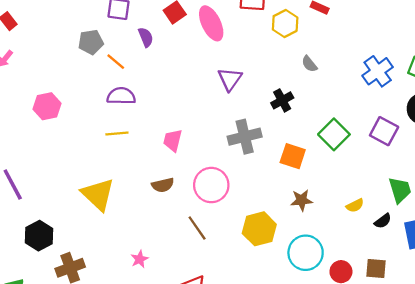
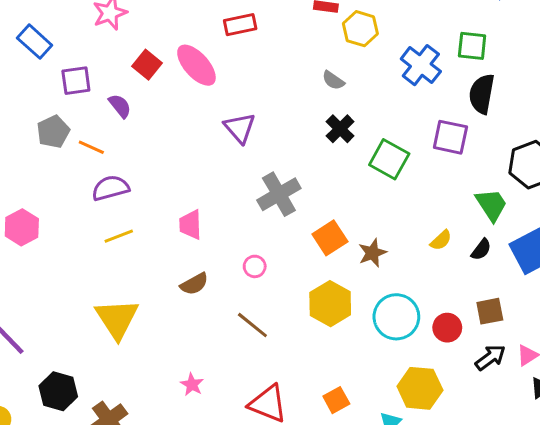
yellow hexagon: (285, 23) -> (360, 29), moved
black cross: (282, 100) -> (340, 129), moved
orange square: (293, 156) -> (330, 238), moved, turned -35
pink circle: (211, 185) -> (255, 266), size x0.5
yellow triangle: (98, 194) -> (117, 319), turned 30

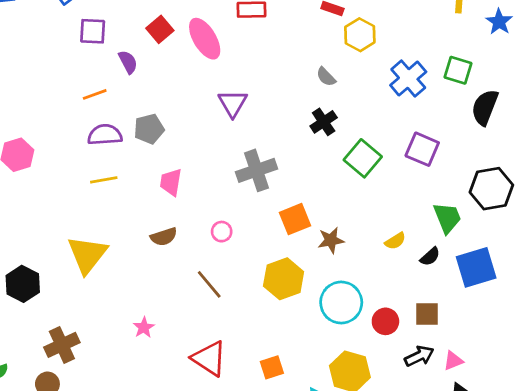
black semicircle: (482, 94) -> (485, 107), moved
gray pentagon: (53, 132) -> (149, 129), moved
orange line: (91, 147) -> (95, 94), turned -55
black hexagon: (58, 391) -> (23, 284), moved

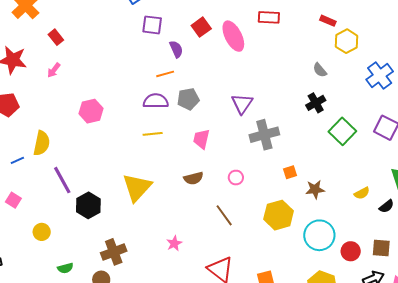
orange line: (95, 94) -> (165, 74), moved
purple triangle: (233, 103) -> (242, 104), moved
orange square: (295, 219) -> (290, 172), size x0.6

